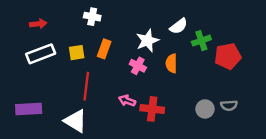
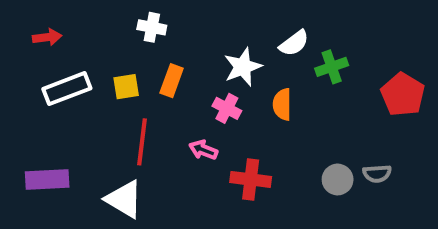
red arrow: (38, 24) -> (47, 37), moved
red pentagon: (228, 56) -> (403, 95), moved, turned -30
pink arrow: (127, 101) -> (203, 150), moved

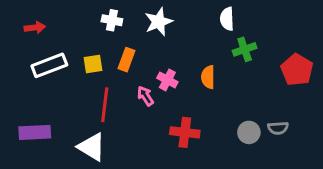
white semicircle: (294, 43) -> (227, 19), moved, turned 125
white star: (243, 67) -> (159, 22), moved
pink arrow: (203, 150) -> (145, 96), moved, turned 36

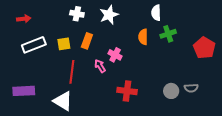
orange semicircle: (208, 77) -> (143, 37), moved

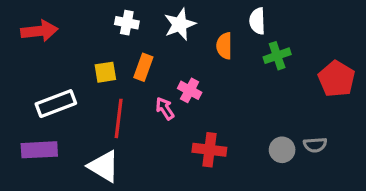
red arrow: (24, 19) -> (39, 31), size x1.5
orange semicircle: (143, 37) -> (224, 46), moved
white rectangle: (34, 45) -> (56, 104), moved

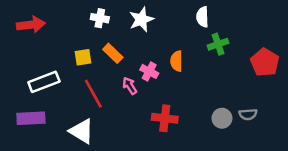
orange semicircle: (224, 46) -> (176, 61), moved
orange rectangle: (143, 67) -> (113, 53), turned -66
red line: (119, 118) -> (93, 94), turned -36

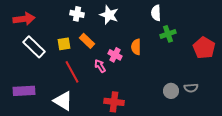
white star: (141, 19) -> (109, 15), turned -30
white rectangle: (44, 82) -> (34, 47), moved, turned 65
red cross: (165, 118) -> (114, 102), moved

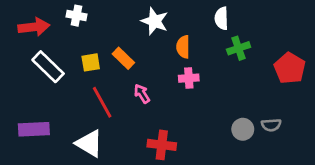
white cross: (77, 14) -> (76, 16), moved
orange semicircle: (136, 47) -> (183, 47), moved
pink cross: (115, 55) -> (189, 78), moved, turned -32

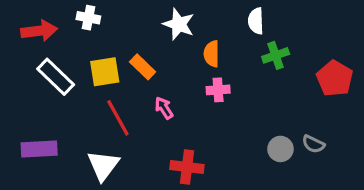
yellow square: (91, 62) -> (105, 72), size x1.4
gray semicircle: (271, 125) -> (313, 144), turned 30
white triangle: (89, 143) -> (103, 165), turned 36

